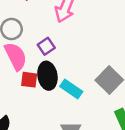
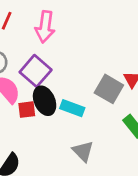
purple square: (46, 46) -> (36, 71), size x1.6

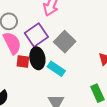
gray square: (109, 89) -> (65, 42), moved

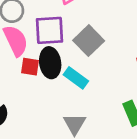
purple square: (36, 35) -> (50, 30), turned 30

